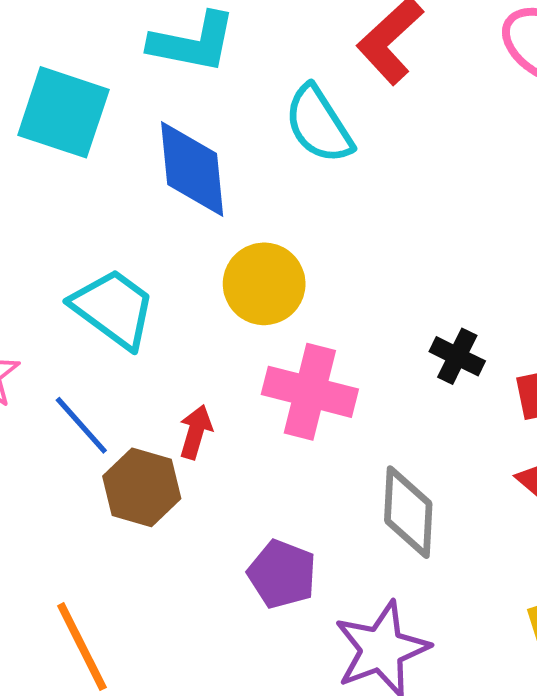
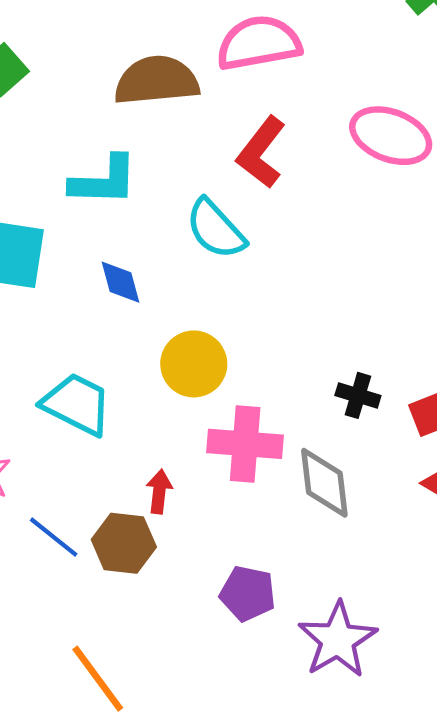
blue diamond: (192, 169) -> (121, 282), size x0.6
blue line: (81, 425) -> (54, 537), moved
gray diamond: (408, 512) -> (324, 483), moved

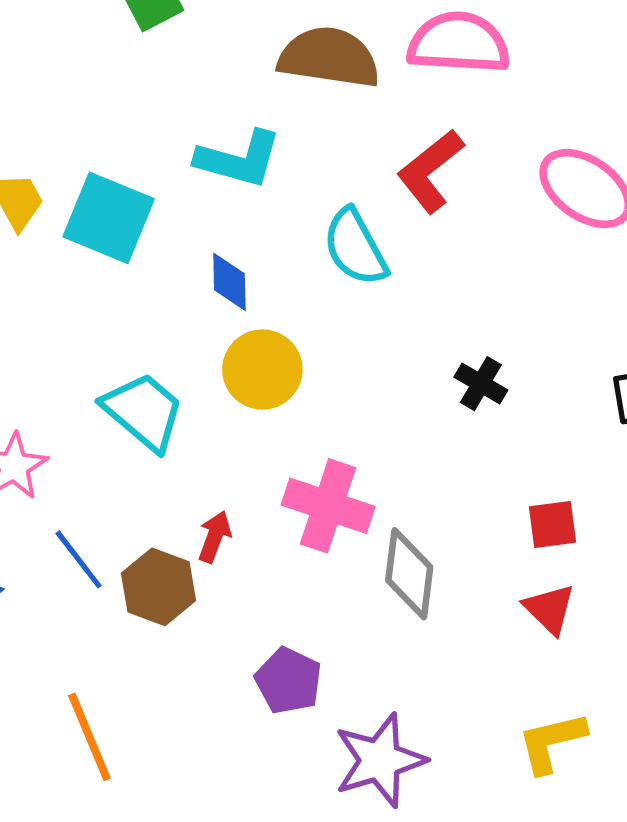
yellow circle: (194, 364) -> (262, 370), moved
black cross: (358, 395) -> (481, 384), moved

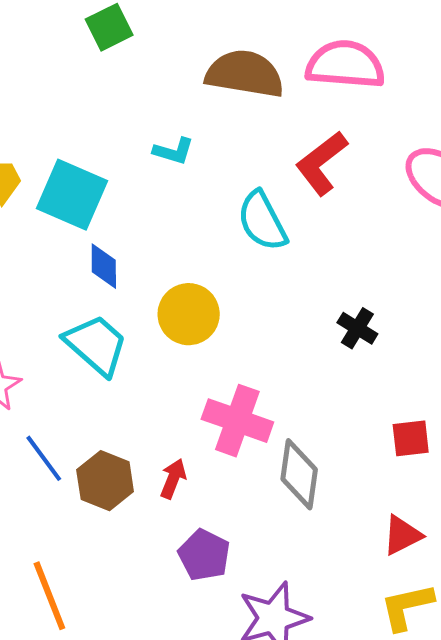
cyan L-shape: (239, 159) -> (174, 151), size x0.6
blue diamond: (229, 282) -> (104, 266), moved
red arrow: (215, 537) -> (173, 479), moved
red triangle: (549, 609) -> (402, 535), moved, turned 48

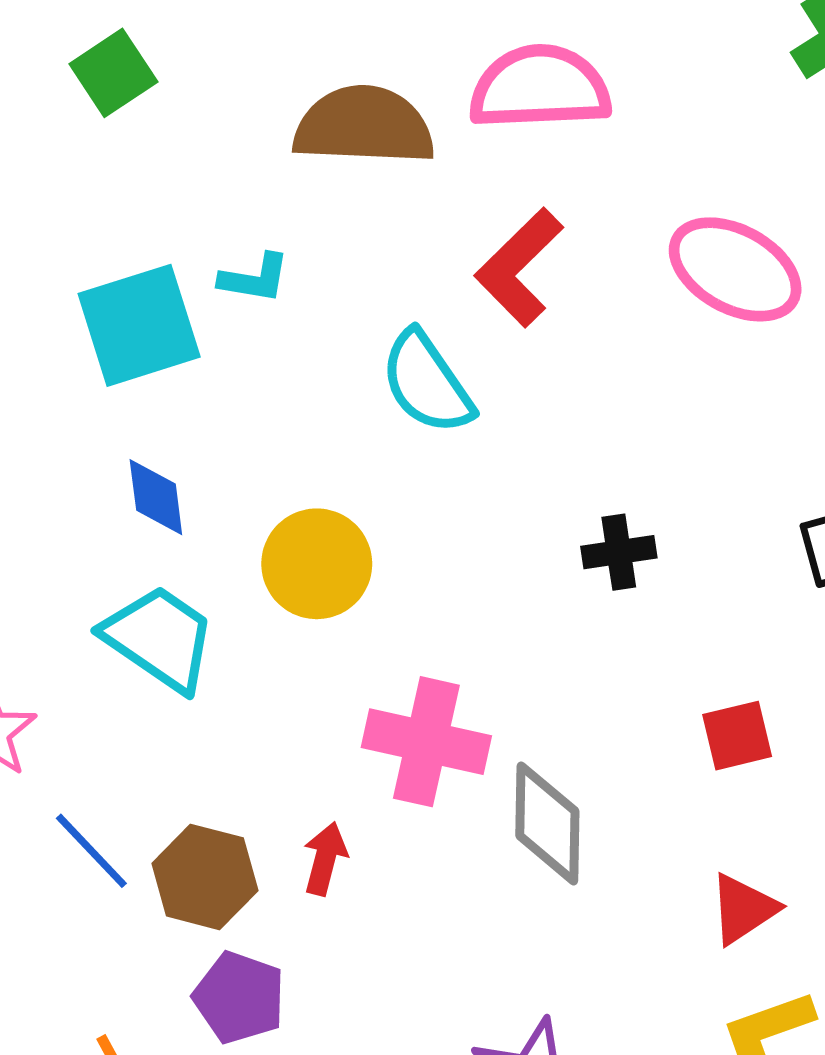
cyan square: (72, 195) -> (139, 325), moved, turned -34
black cross: (357, 328) -> (619, 552), turned -33
purple pentagon: (204, 555) -> (239, 997), moved

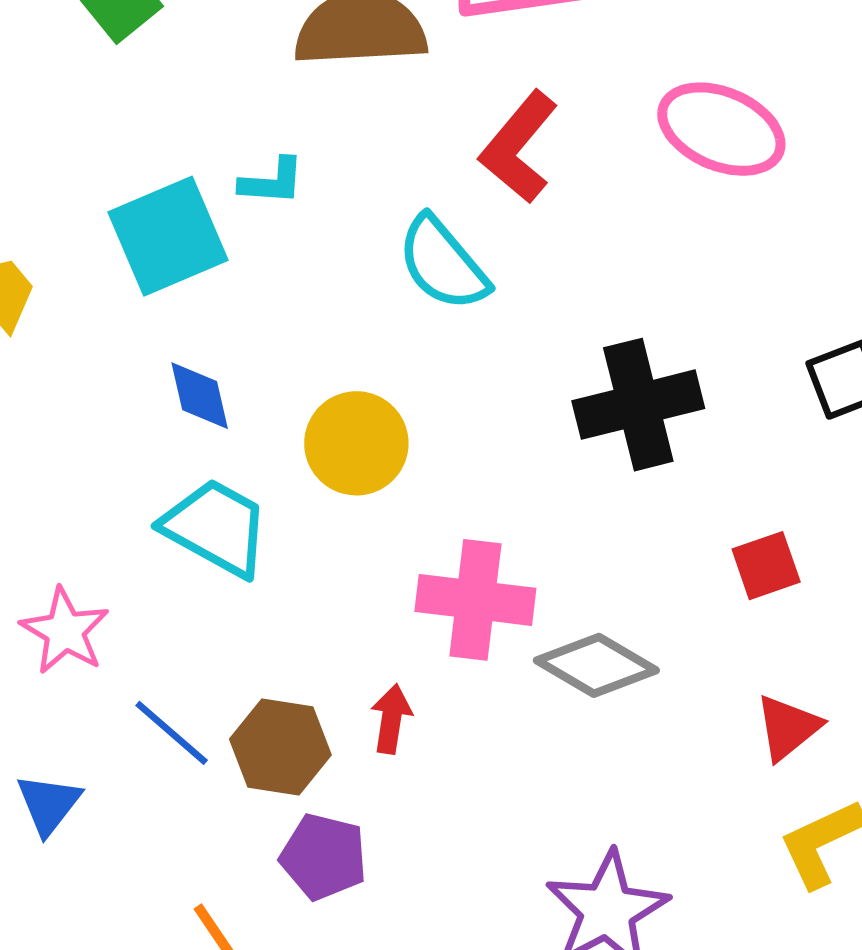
black cross: (619, 552) -> (638, 405), size x1.8
gray diamond: (547, 823) -> (596, 665), turned -55

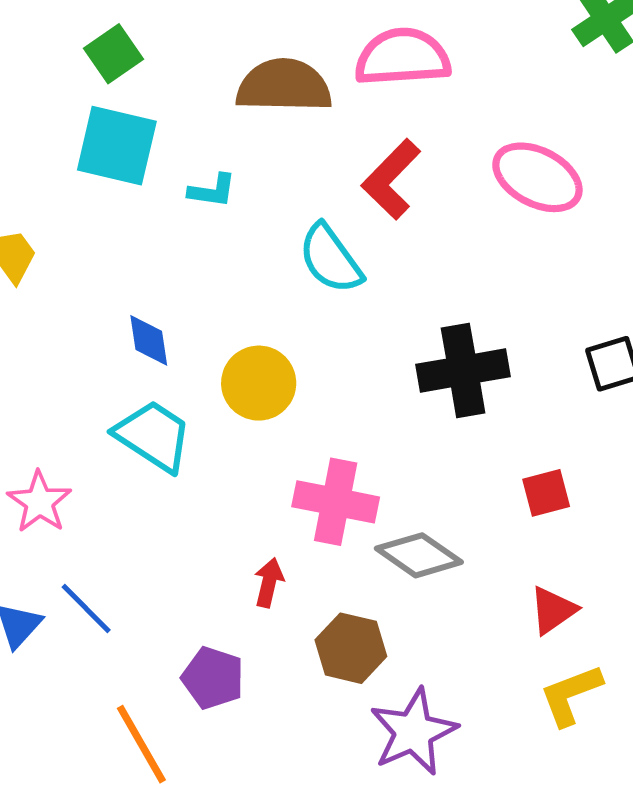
cyan square: (168, 236) -> (117, 146), moved, turned 32
blue line: (172, 733) -> (86, 609), moved
brown hexagon: (280, 747) -> (351, 648), moved

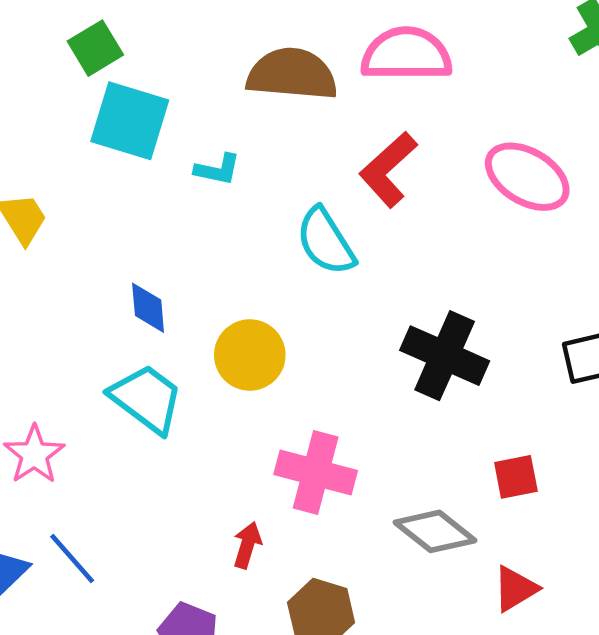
green square: (114, 54) -> (95, 48), moved
black cross: (463, 370) -> (445, 356), turned 30
gray diamond: (419, 555) -> (435, 531), moved

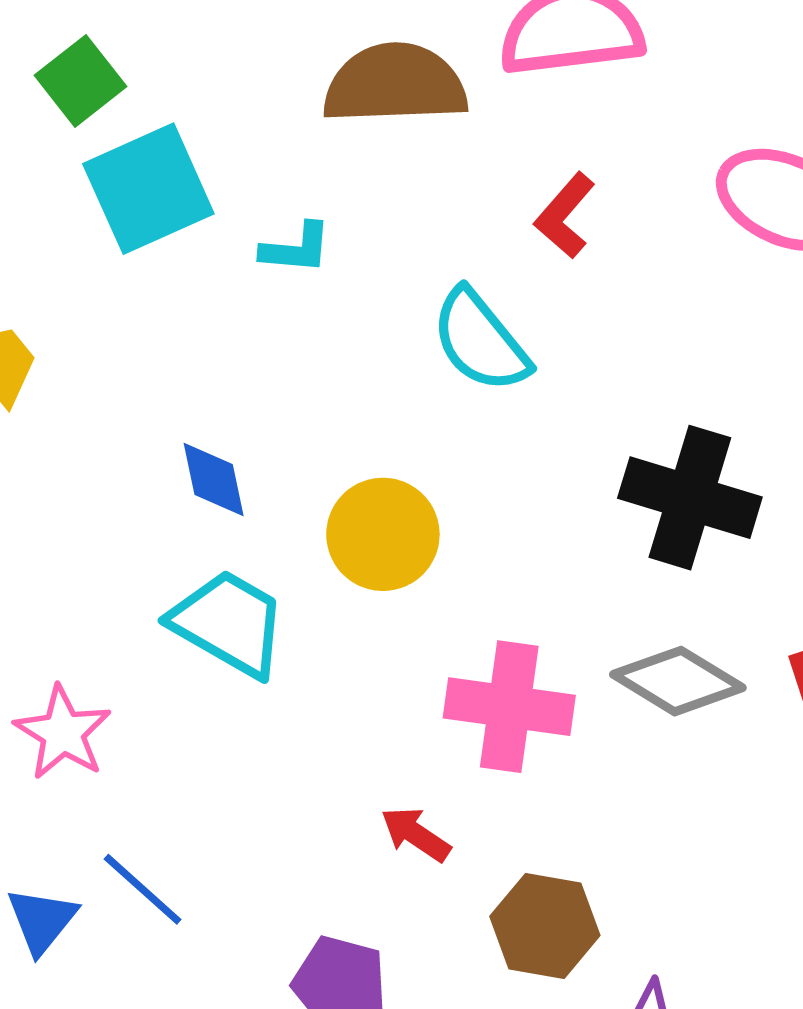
cyan square: (130, 121) -> (148, 189), turned -34
red L-shape: (388, 170) -> (565, 216), size x0.7
gray diamond: (435, 531) -> (678, 681), moved
red arrow: (247, 545) -> (416, 834), turned -66

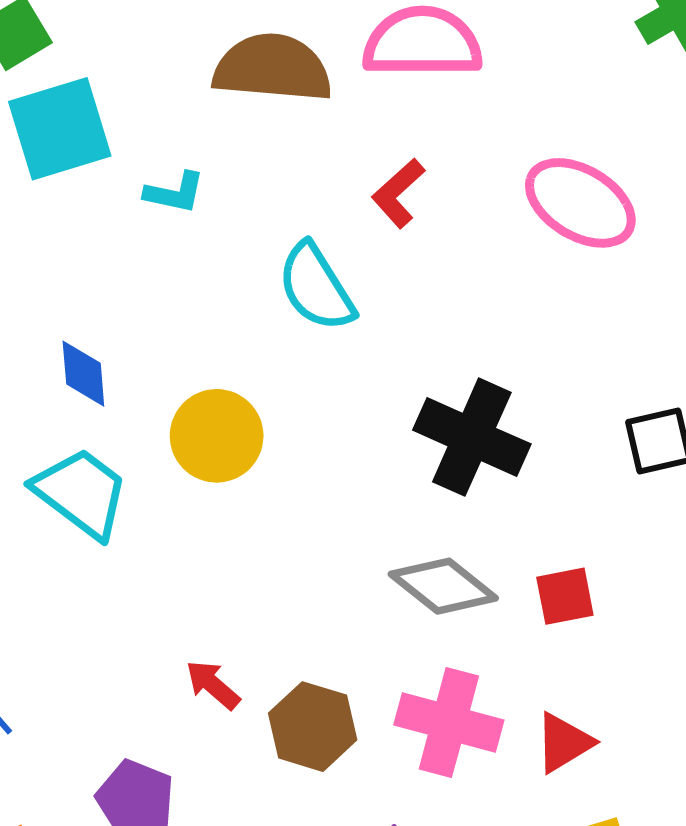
pink cross: (509, 707) -> (449, 722), moved
brown hexagon: (545, 926) -> (313, 727), moved

